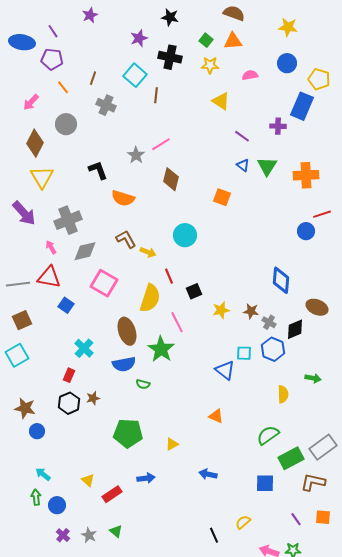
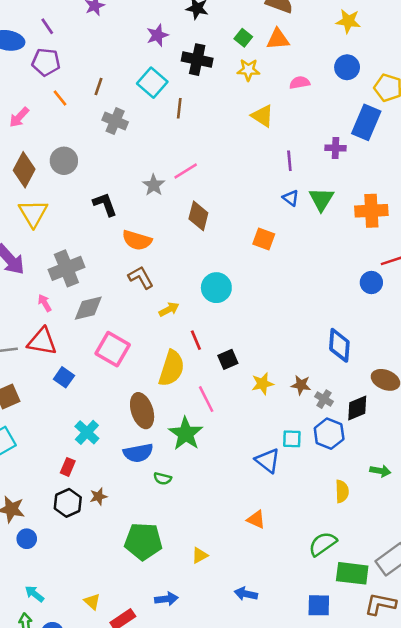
gray circle: (66, 124) -> (64, 161), moved
purple line: (242, 136) -> (289, 161), turned 49
brown L-shape: (126, 239) -> (141, 277), moved
yellow arrow: (148, 252) -> (169, 309), turned -49
green rectangle: (291, 458) -> (352, 573), turned 35

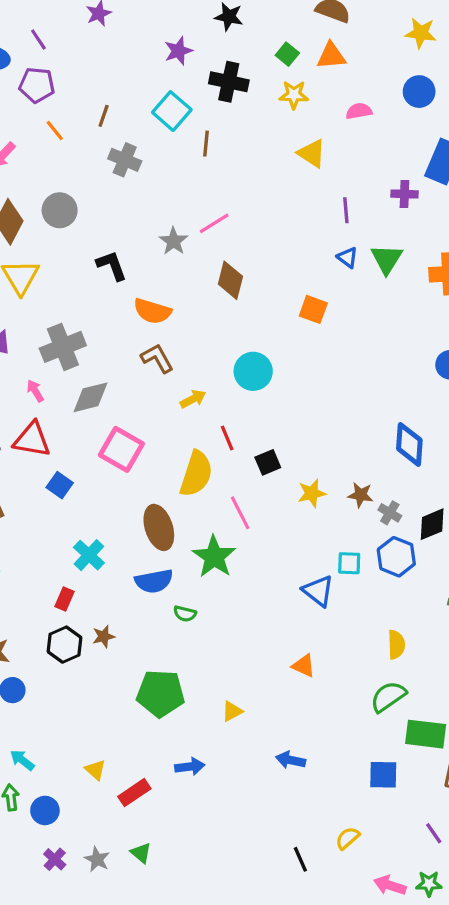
yellow semicircle: (342, 491) -> (396, 645), moved

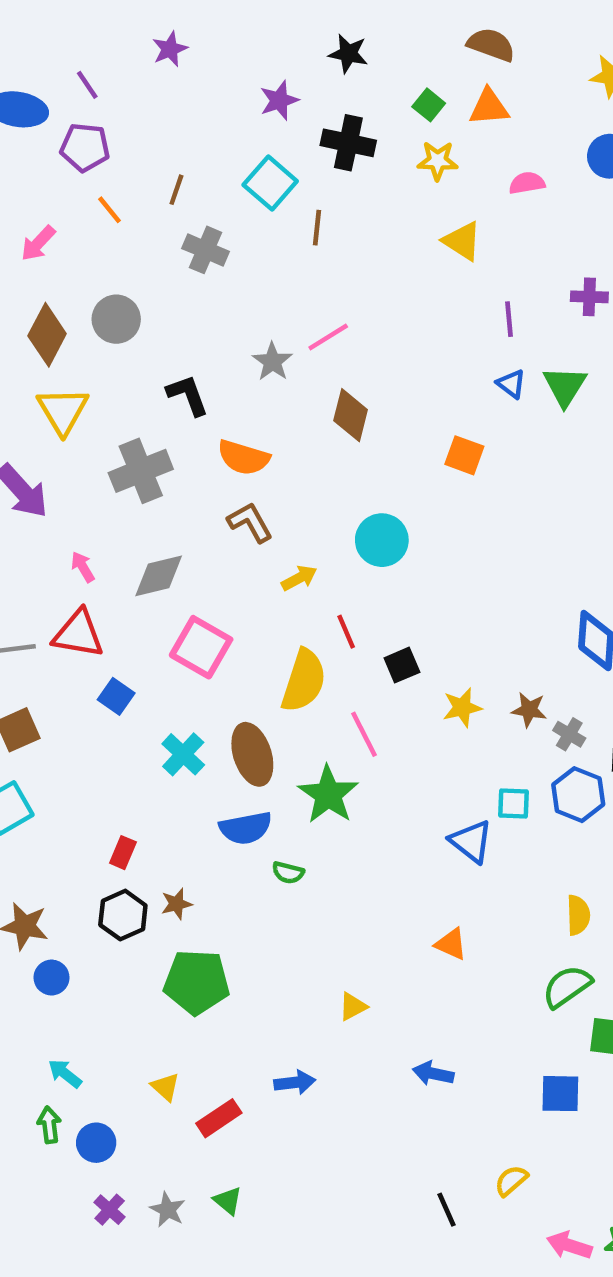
gray cross: (63, 347) -> (141, 471), moved
cyan cross: (89, 555) -> (183, 754), moved
green pentagon: (160, 693) -> (197, 982), moved

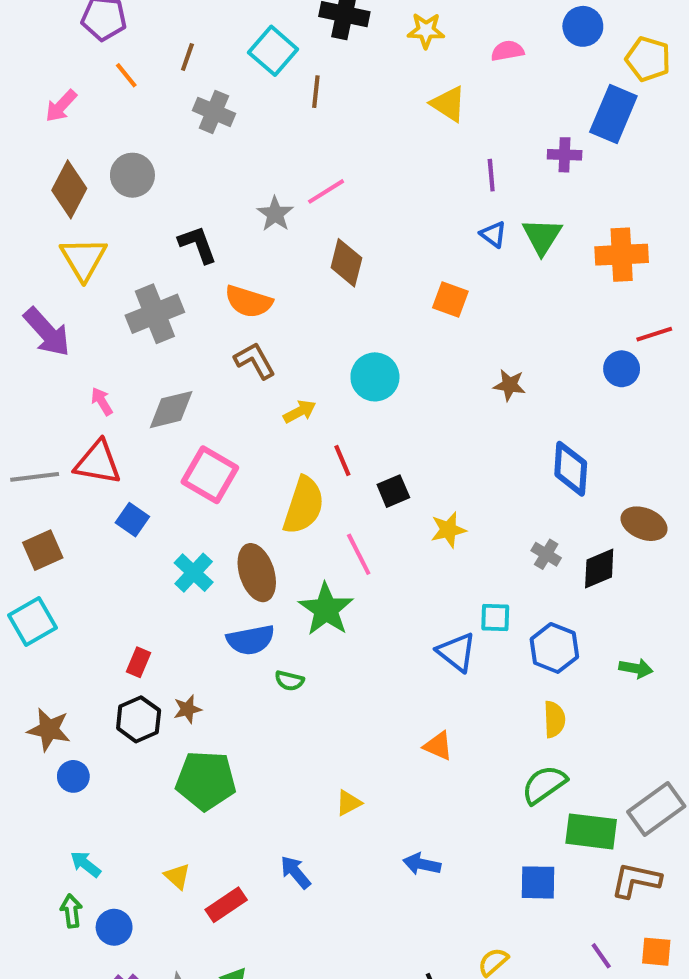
brown star: (529, 710) -> (509, 385), moved
blue hexagon: (578, 795) -> (554, 648), moved
blue arrow: (295, 1082) -> (295, 872), turned -123

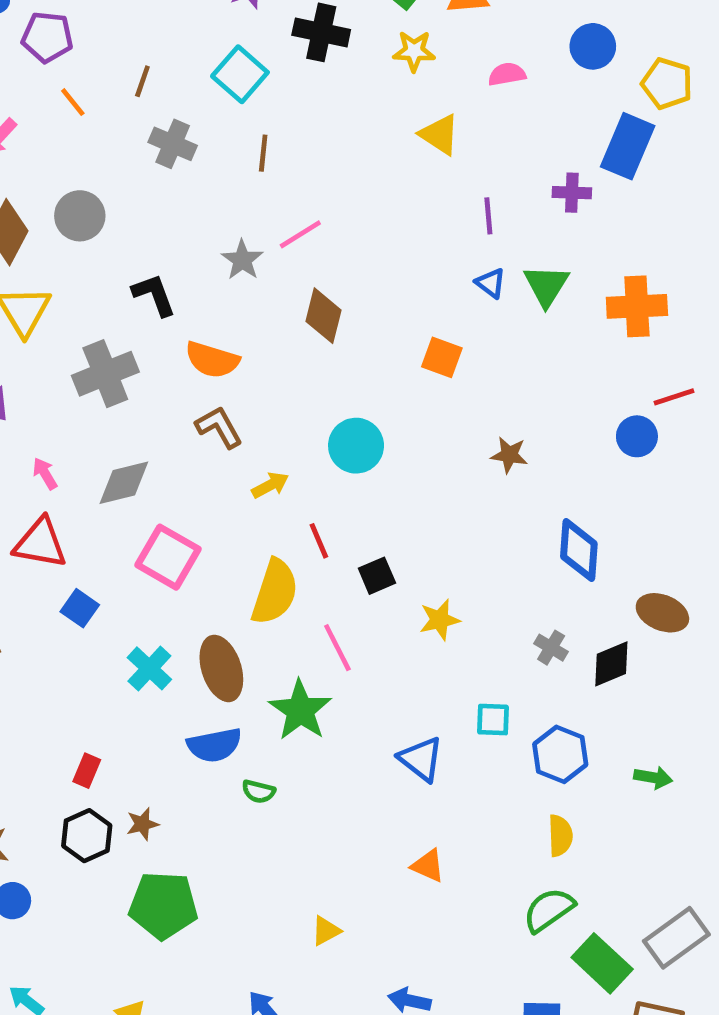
brown line: (316, 92) -> (263, 153), moved
blue triangle: (456, 652) -> (421, 759), moved
green rectangle: (591, 831) -> (602, 963), turned 36

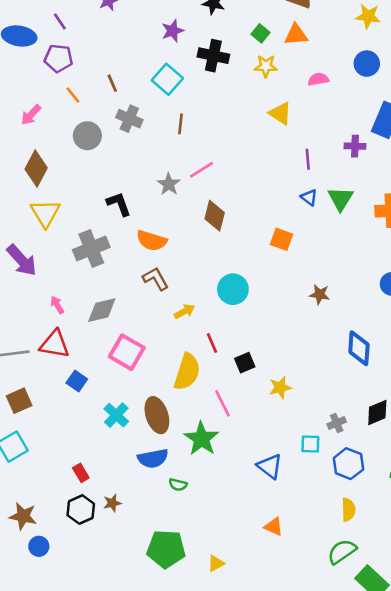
brown line: (142, 81) -> (112, 83), turned -42
gray circle: (80, 216) -> (87, 136), moved
gray cross: (551, 648) -> (337, 423), moved, turned 36
red rectangle: (87, 771) -> (81, 473), turned -54
green pentagon: (163, 905) -> (166, 549), moved

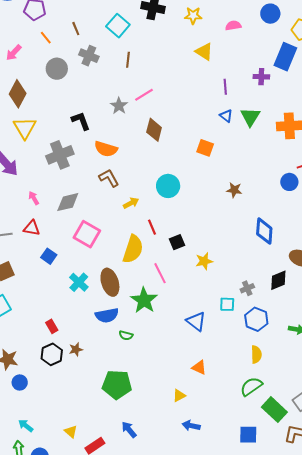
red triangle: (55, 344) -> (32, 228), size x0.7
yellow triangle: (216, 563) -> (179, 396), moved

